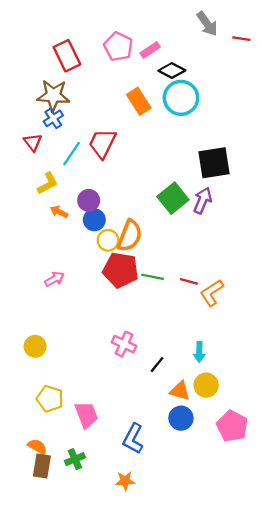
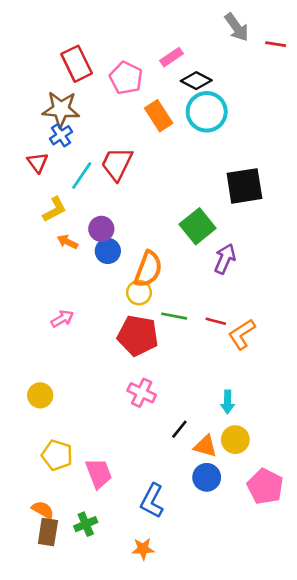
pink pentagon: (118, 47) -> (126, 78), moved
purple arrow: (203, 200) -> (225, 259), moved
yellow circle: (108, 240) -> (139, 293), moved
red pentagon: (121, 270) -> (138, 336), moved
black line: (157, 365) -> (179, 429), moved

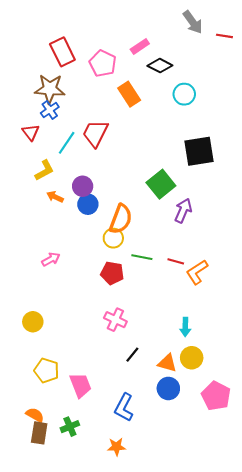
cyan circle: (207, 112) -> (184, 94), moved, size x0.7
red pentagon: (138, 336) -> (112, 273), size x0.7
black line: (179, 429) -> (132, 355), moved

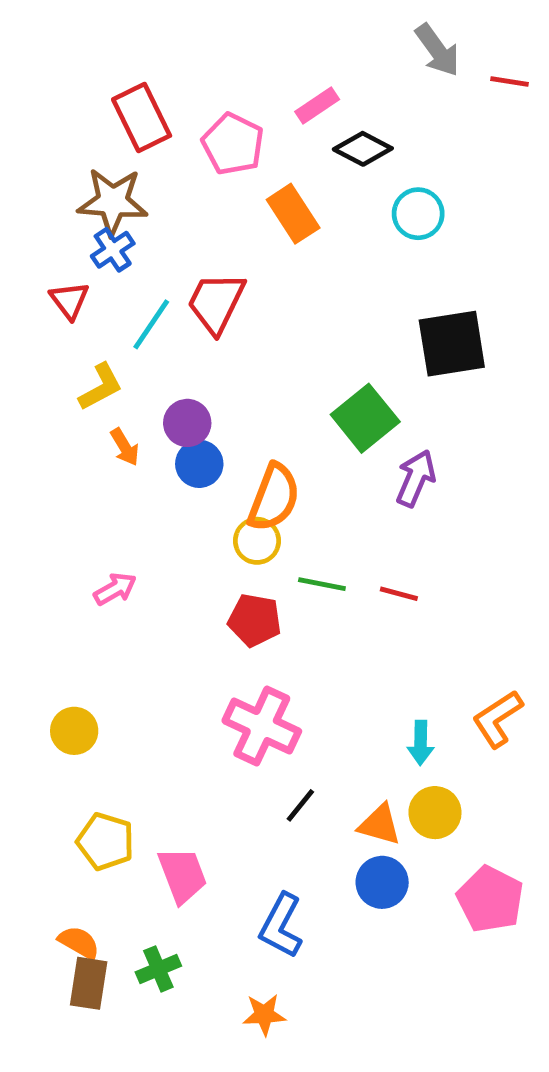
orange arrow: (55, 197) -> (125, 447), turned -147
orange L-shape: (197, 272) -> (498, 719), moved
pink cross: (115, 320) -> (262, 726), size x1.4

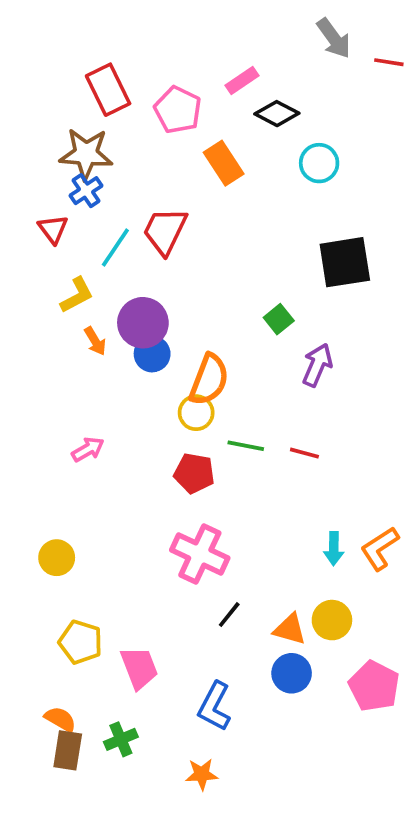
green square: (365, 418) -> (279, 319), size x0.6
purple circle: (187, 423) -> (143, 323), size x1.4
cyan arrow: (421, 743) -> (334, 548), moved

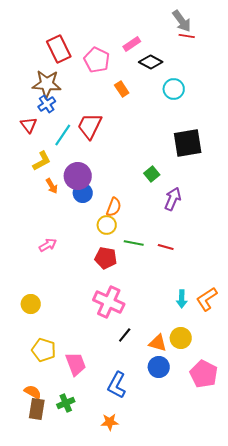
red line: (389, 62) -> (187, 36), moved
orange rectangle: (224, 163) -> (122, 89), size x0.7
orange semicircle: (209, 380) -> (114, 207), size x0.7

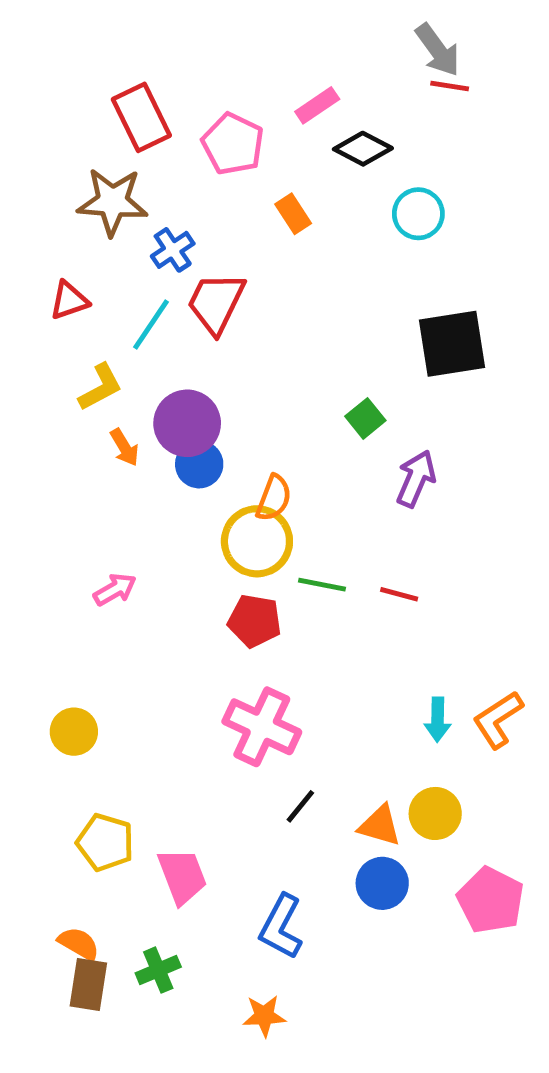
blue cross: (47, 104) -> (173, 250), moved
red triangle: (29, 125) -> (69, 300), turned 48
yellow circle: (107, 225) -> (257, 541), size x1.5

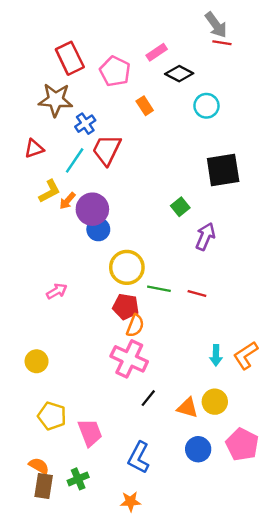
orange arrow: (124, 447) -> (67, 201), moved, turned 72
orange semicircle: (274, 498) -> (135, 326), moved
blue circle: (382, 883) -> (198, 449), moved

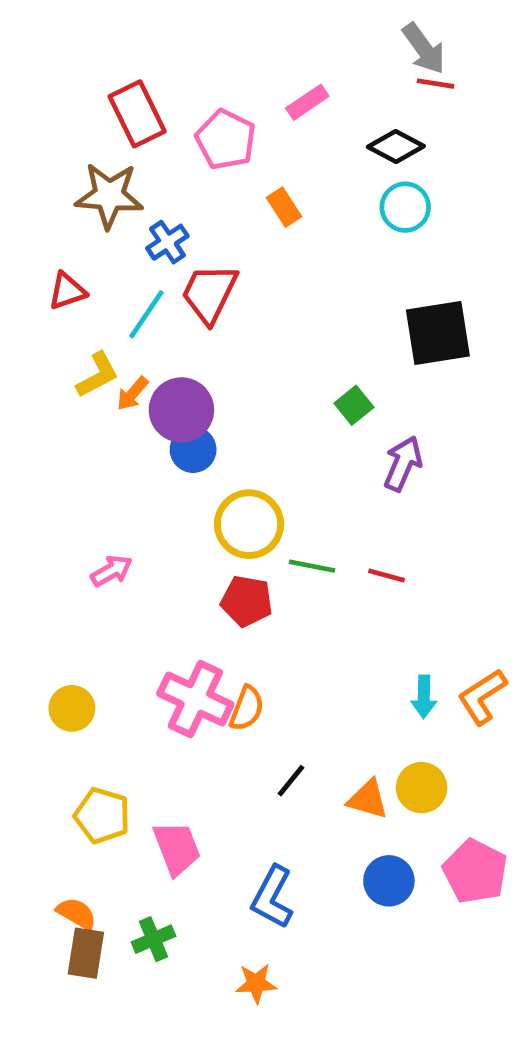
black diamond: (179, 74) -> (396, 147), moved
orange semicircle: (135, 326) -> (247, 708), moved
pink cross: (129, 359) -> (195, 699), moved

